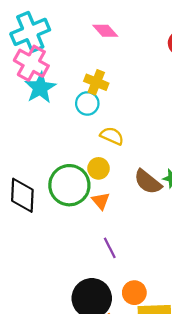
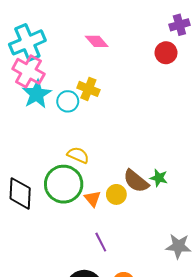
cyan circle: (87, 103) -> (68, 101), moved
yellow semicircle: (112, 136) -> (78, 155), moved
yellow circle: (99, 168) -> (116, 194), moved

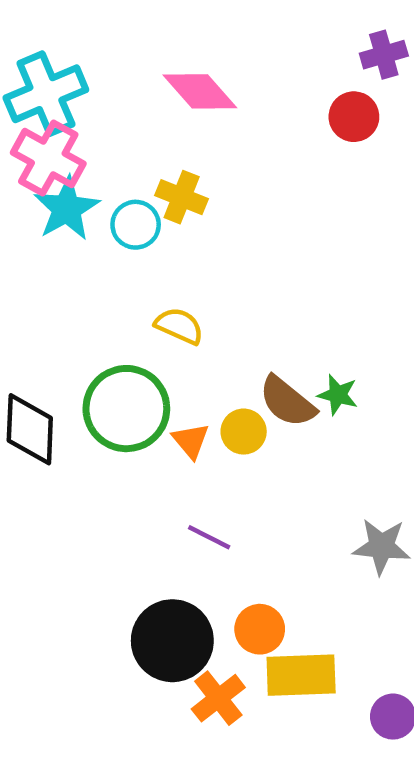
pink diamond: (97, 41) -> (200, 91), size x1.4
yellow semicircle: (78, 155) -> (179, 326), moved
purple line: (101, 242) -> (209, 537), turned -36

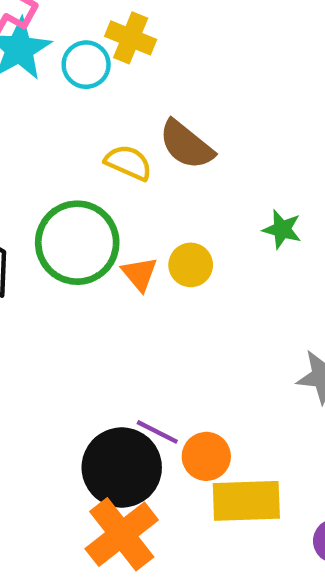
brown semicircle: (287, 402) -> (186, 145), moved
purple line: (209, 537) -> (157, 432), moved
orange cross: (218, 698) -> (122, 534), moved, size x1.4

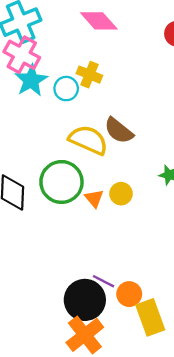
yellow semicircle: (128, 163) -> (88, 140), size x1.6
yellow rectangle: (246, 501) -> (150, 317), turned 72

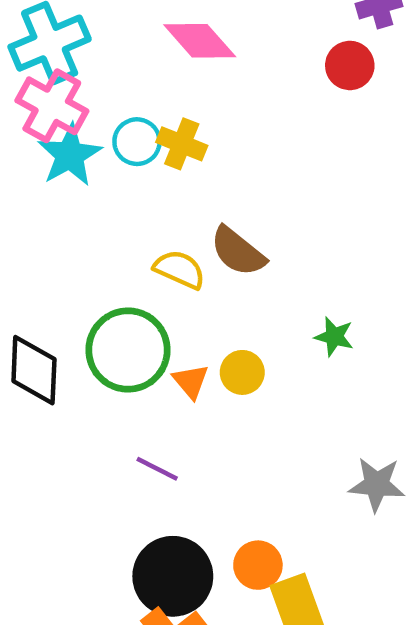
cyan circle: (66, 89) -> (137, 142), moved
yellow semicircle: (88, 140) -> (180, 269), size x0.7
purple line: (103, 281) -> (157, 469), moved

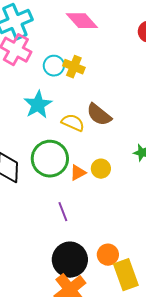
cyan star: (70, 155) -> (38, 105), moved
orange triangle: (191, 381) -> (78, 173), turned 42
purple line: (157, 469) -> (63, 212), turned 42

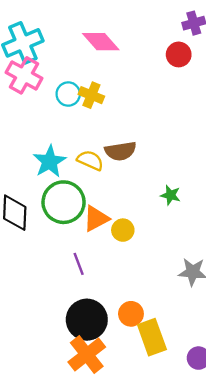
cyan star: (38, 105) -> (50, 161), moved
brown semicircle: (99, 115) -> (121, 151), turned -48
yellow circle: (101, 169) -> (123, 230), moved
orange triangle: (78, 173) -> (96, 218), size x1.4

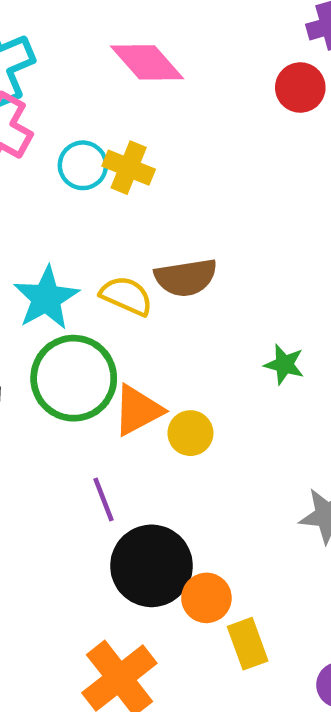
black circle: (87, 320) -> (152, 566), moved
yellow rectangle: (152, 337) -> (248, 644), size x0.7

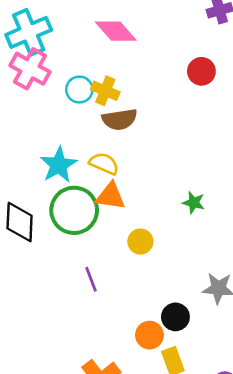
red circle: (300, 88) -> (201, 71), moved
brown semicircle: (186, 277) -> (120, 119), moved
orange triangle: (138, 410) -> (110, 196), moved, turned 36
black circle: (152, 566) -> (175, 317), moved, size x0.6

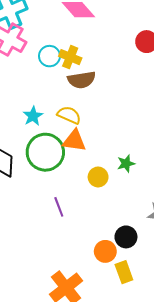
cyan star: (59, 165) -> (33, 116), size x0.7
green star: (194, 203) -> (126, 164), moved, turned -30

